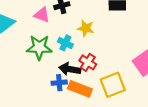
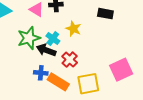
green star: (39, 47) -> (29, 38), turned -30
black arrow: (70, 69) -> (46, 50), moved

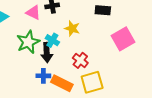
black arrow: (46, 50) -> (47, 52), turned -108
red cross: (70, 60) -> (80, 60), moved
pink square: (121, 70) -> (123, 39), moved

